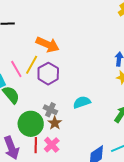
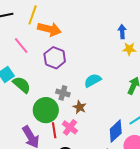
yellow line: (32, 65) -> (33, 15), moved
pink line: (16, 69) -> (21, 46), moved
brown star: (55, 123) -> (80, 107), moved

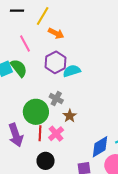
orange arrow: (49, 29) -> (56, 33), size x0.7
cyan semicircle: (93, 80) -> (72, 71), moved
green semicircle: (22, 85) -> (19, 68), moved

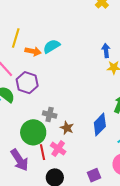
purple hexagon: (55, 62) -> (27, 83), moved
cyan semicircle: (72, 71) -> (52, 46), moved
blue diamond: (100, 147) -> (100, 125), moved

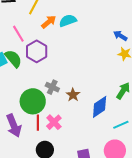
orange arrow: (33, 51) -> (49, 22), turned -63
blue arrow: (106, 51) -> (120, 36), turned -64
brown star: (67, 128) -> (73, 95), moved

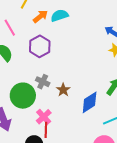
purple hexagon: (37, 51) -> (40, 46), moved
red line: (38, 123) -> (46, 130), moved

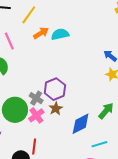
purple hexagon: (40, 46) -> (55, 89), moved
pink cross: (44, 117) -> (36, 115), moved

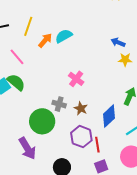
purple hexagon: (55, 89) -> (81, 137), moved
pink cross: (36, 115) -> (76, 79), moved
red line: (34, 146) -> (97, 145), moved

